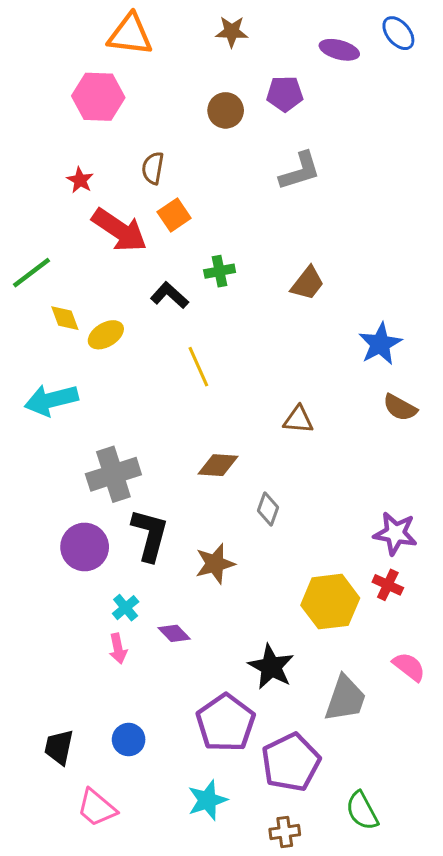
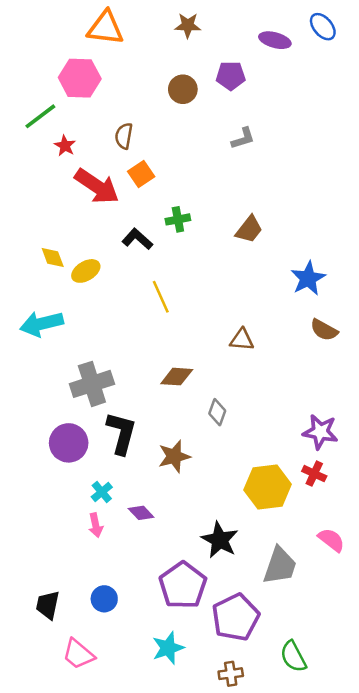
gray L-shape: (300, 171) -> (243, 138), size x0.7
green line: (32, 273) -> (40, 116), moved

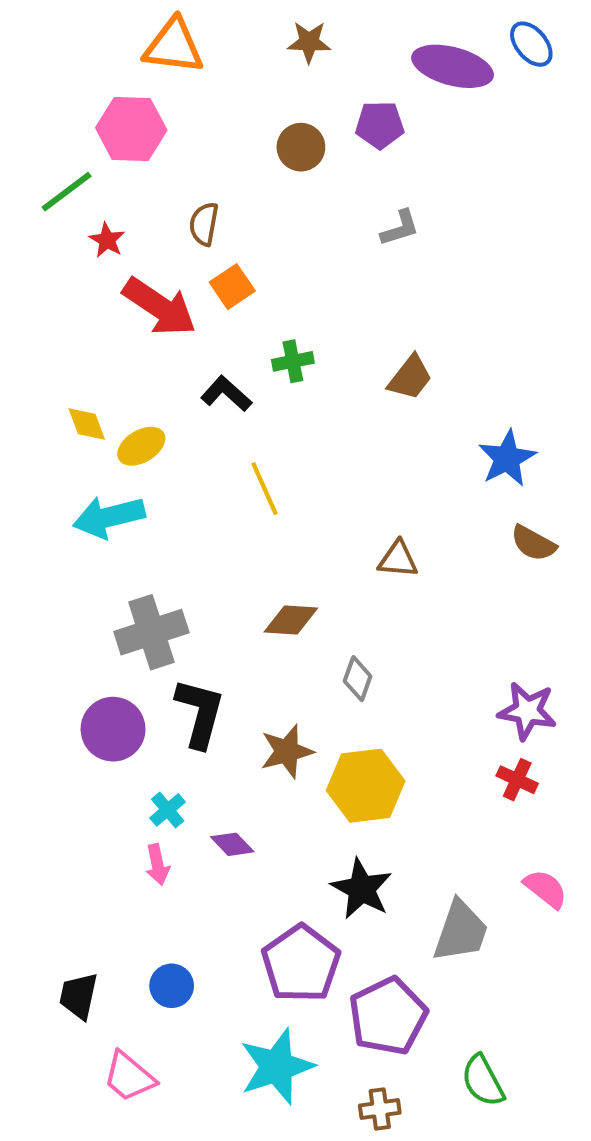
purple ellipse: (275, 40) -> (453, 66), size x1.5
cyan arrow: (42, 324) -> (109, 517), moved
yellow hexagon: (268, 487) -> (366, 786), moved
cyan star: (168, 648) -> (277, 1067), size x1.4

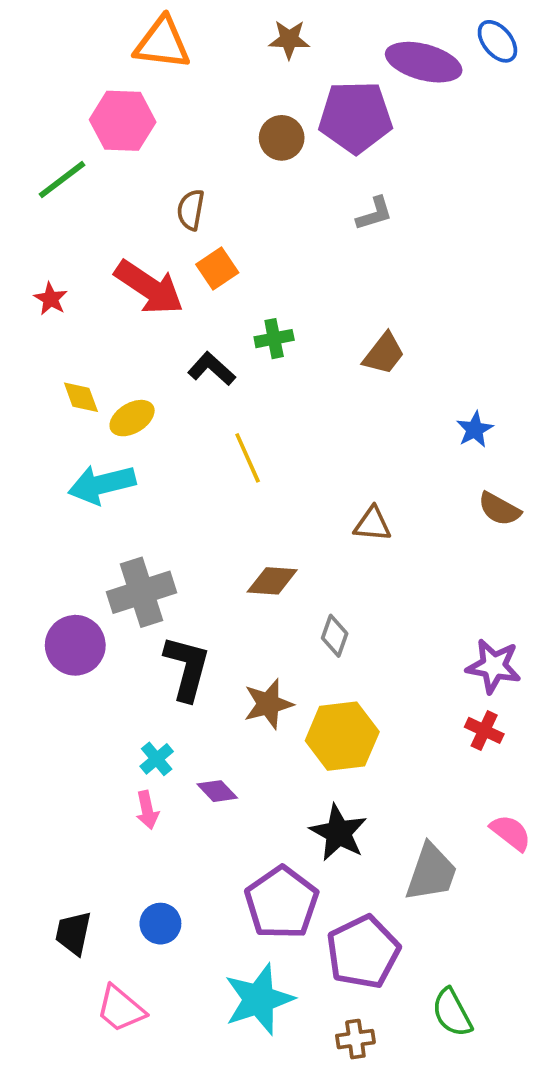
purple pentagon: (380, 125) -> (355, 117), size x1.6
red star: (107, 240) -> (51, 299), moved
blue star: (507, 458) -> (475, 429), size x0.7
purple circle: (113, 729) -> (75, 645), moved

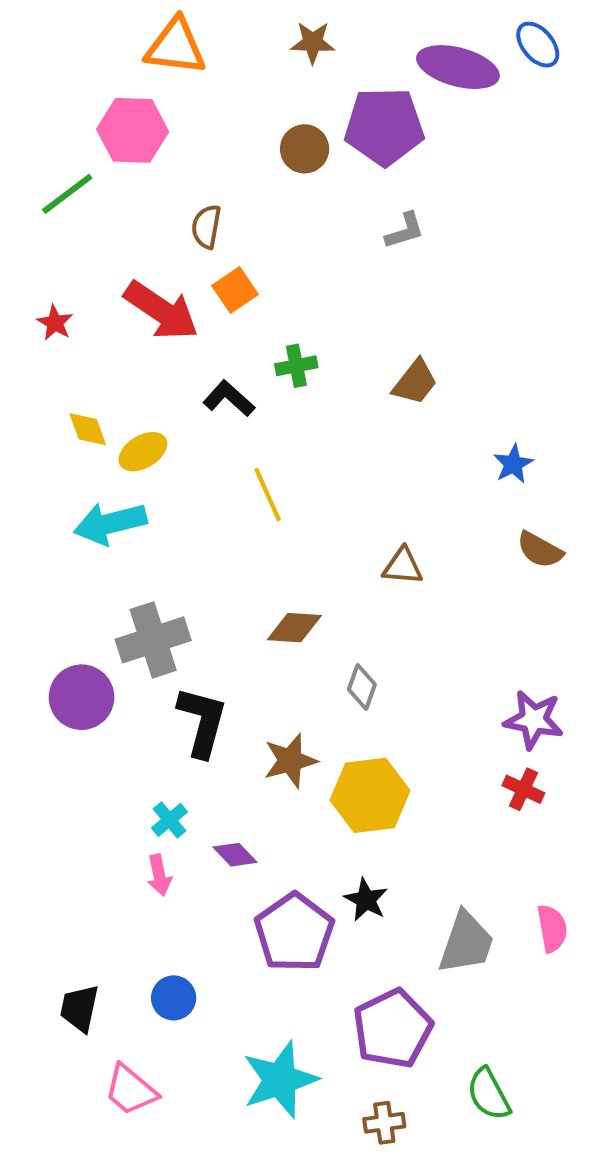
black star: (338, 833) -> (366, 900), size x0.7
pink semicircle: (511, 833) -> (552, 928), moved, turned 42
purple pentagon: (282, 903) -> (294, 932), moved

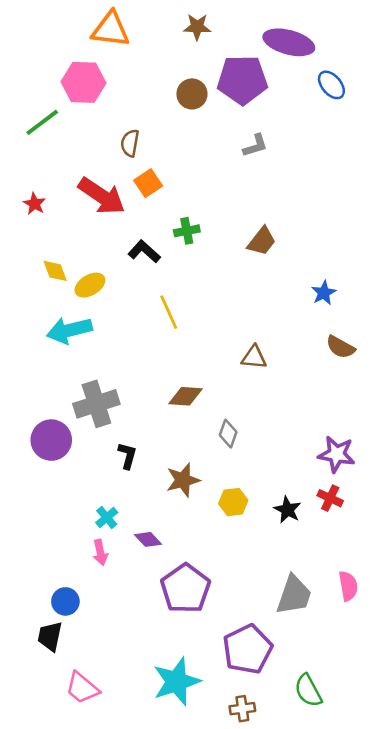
blue ellipse: (538, 45) -> (331, 85), moved
black L-shape: (202, 722) -> (127, 456), size x0.6
yellow hexagon: (370, 795) -> (233, 502), size x0.6
black star: (366, 900) -> (288, 510), moved
blue circle: (174, 998) -> (65, 601), moved

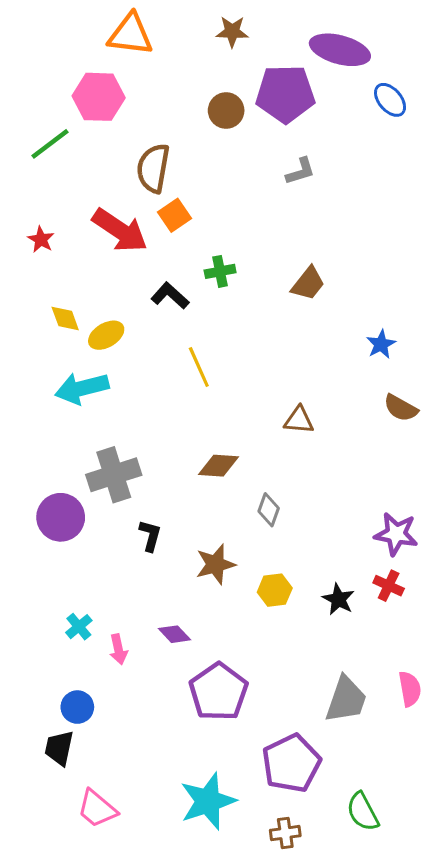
brown semicircle: (130, 143) -> (153, 168), size x1.5
cyan cross: (107, 518) -> (79, 627), moved

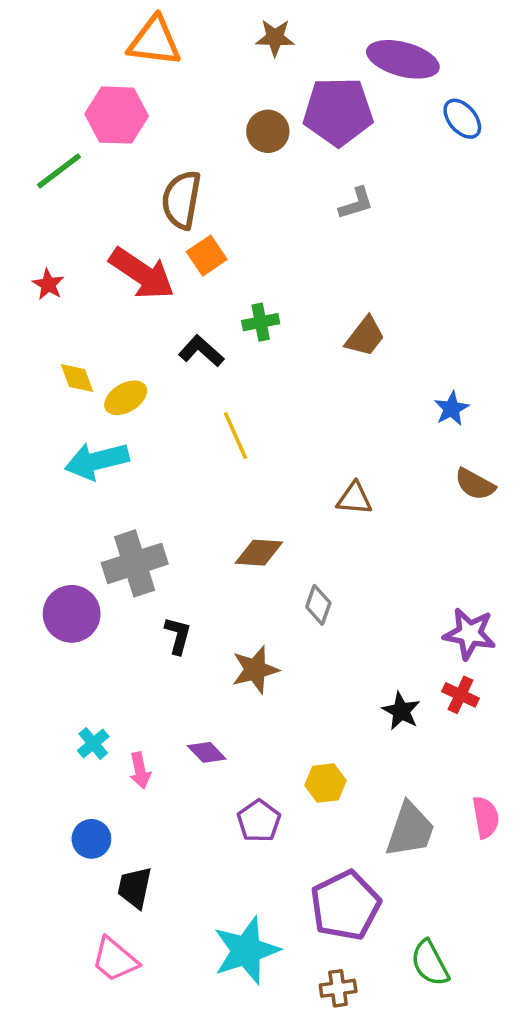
yellow hexagon: (275, 590) -> (325, 783), moved
purple pentagon: (219, 692) -> (259, 821), size x0.6
black trapezoid: (59, 748) -> (135, 887), moved

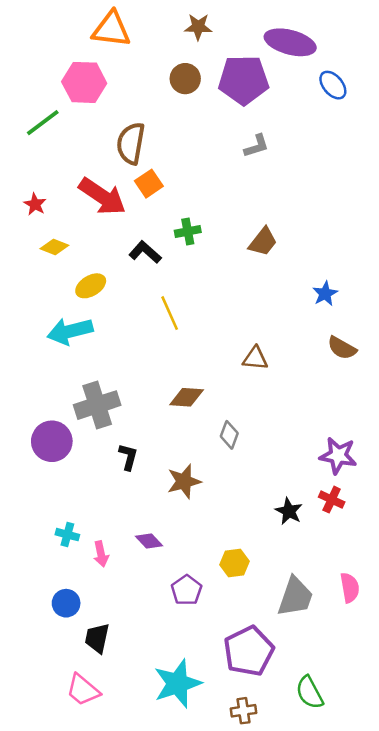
brown circle: (268, 131) -> (185, 79), moved
yellow diamond: (77, 378) -> (54, 247), moved, turned -48
cyan cross: (93, 743) -> (67, 535), turned -35

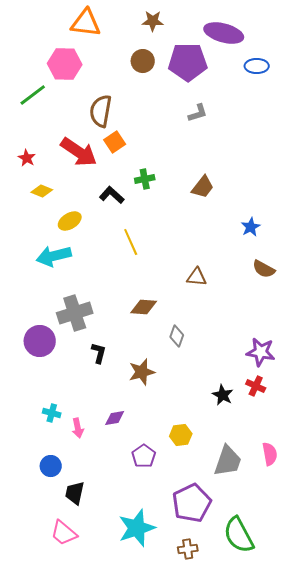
blue ellipse: (333, 85) -> (257, 66), turned -50
purple diamond: (149, 541) -> (115, 418), turned -55
green semicircle: (310, 693) -> (239, 535), size x1.4

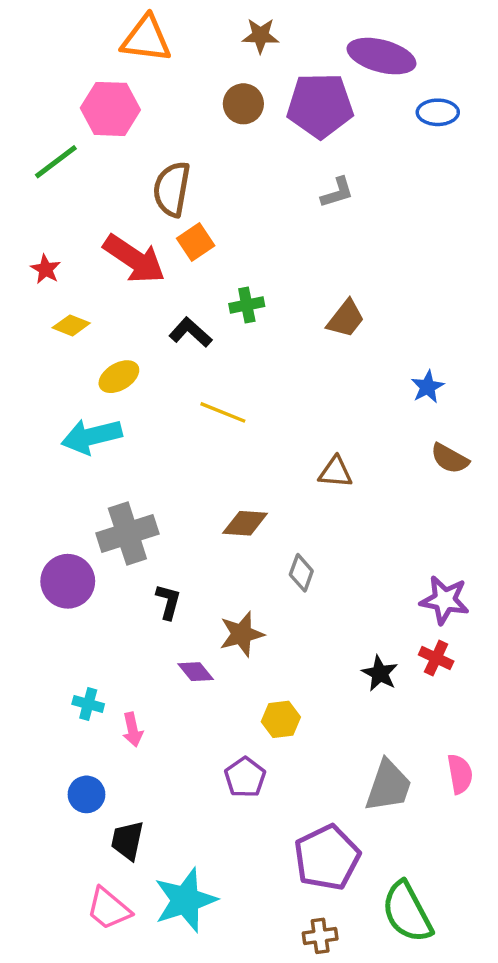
yellow line: (131, 242) -> (223, 412), turned -44
purple diamond: (115, 418) -> (196, 672), moved, turned 60
yellow hexagon: (181, 435) -> (281, 719), moved
cyan star: (137, 528) -> (185, 900), moved

